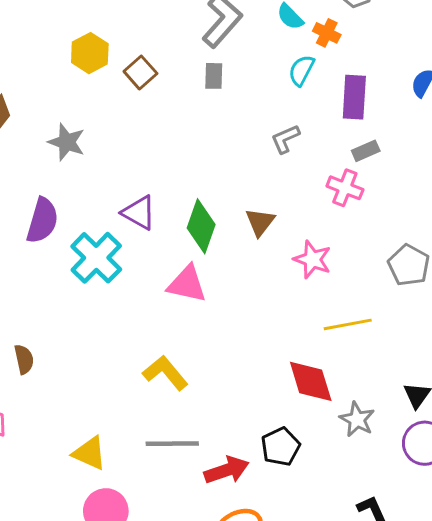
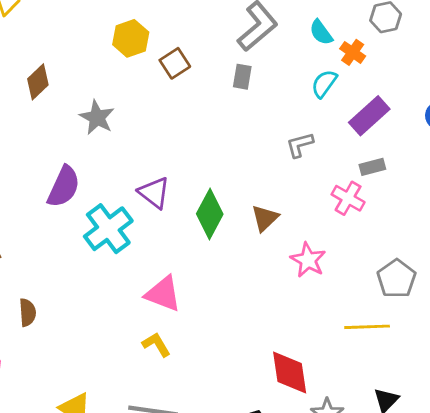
purple rectangle: (354, 97) -> (369, 116), turned 36
pink triangle: (187, 284) -> (163, 294), moved
yellow line: (348, 324) -> (367, 327), moved
yellow L-shape: (165, 373) -> (156, 345), size x0.7

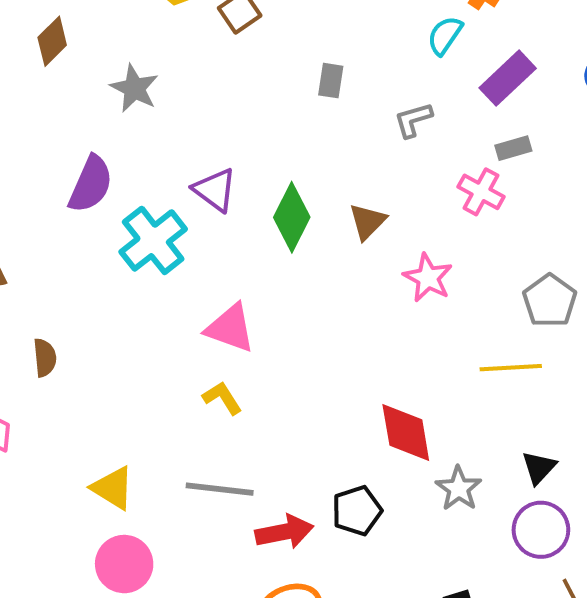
gray rectangle: (242, 77) -> (331, 81), moved

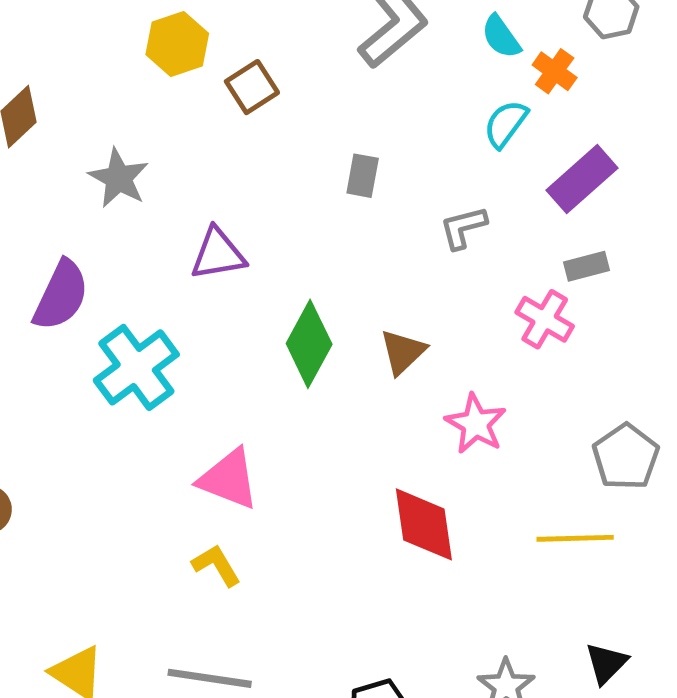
purple triangle: (215, 190) -> (218, 254), moved, turned -48
red diamond: (406, 432) -> (424, 524), moved

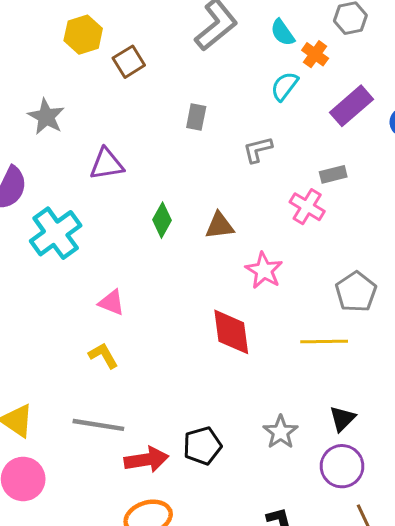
purple rectangle: (582, 179) -> (351, 106), moved
green diamond: (309, 344) -> (162, 220), size x0.7
brown triangle: (403, 352) -> (220, 226), turned 36
pink triangle: (229, 479) -> (112, 303), size x0.7

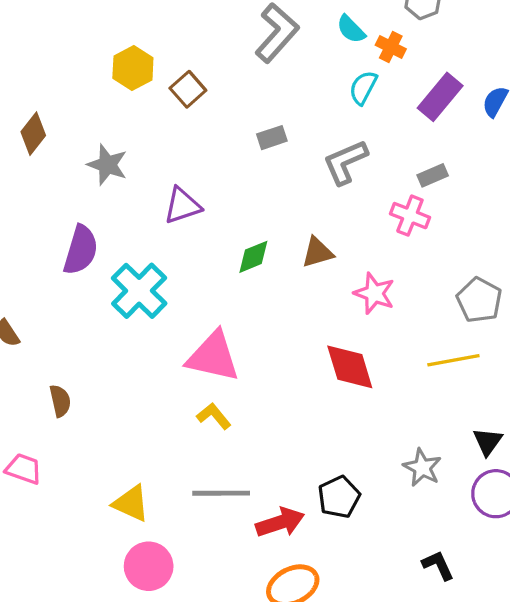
gray rectangle: (196, 117) -> (272, 138), turned 70
gray L-shape: (258, 150) -> (345, 162), size x1.4
green diamond: (162, 220) -> (253, 257), turned 48
pink triangle: (112, 303) -> (213, 357), size x1.8

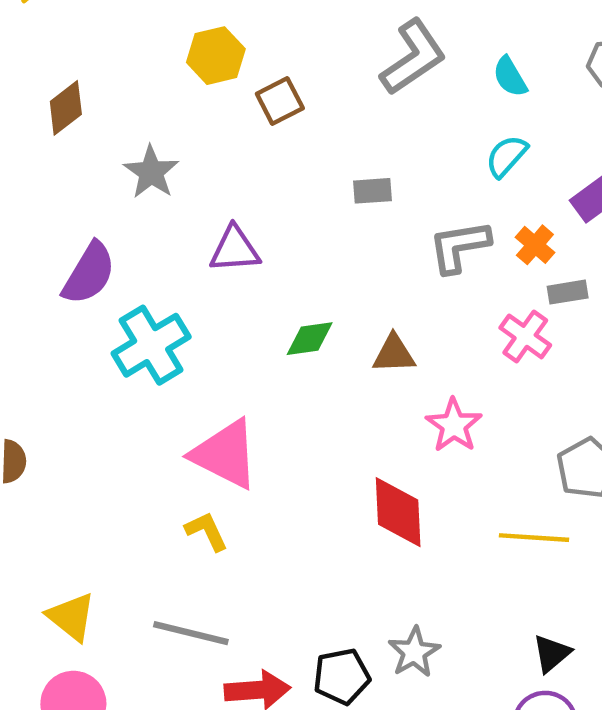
orange cross: (391, 47) -> (535, 245), moved
gray star: (422, 468) -> (414, 652), moved

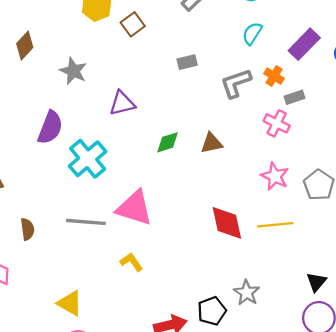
pink star: (454, 425) -> (275, 176), moved
yellow L-shape: (207, 531) -> (131, 262), moved
yellow line: (534, 538) -> (275, 225), moved
gray line: (191, 633) -> (86, 222), moved

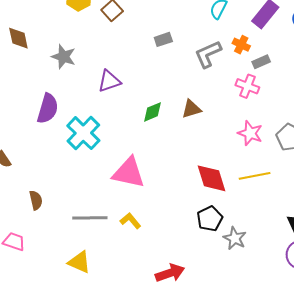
brown diamond: (25, 46) -> (18, 38), turned -50
gray line: (86, 222) -> (90, 218), moved
black pentagon: (212, 311) -> (210, 219), moved

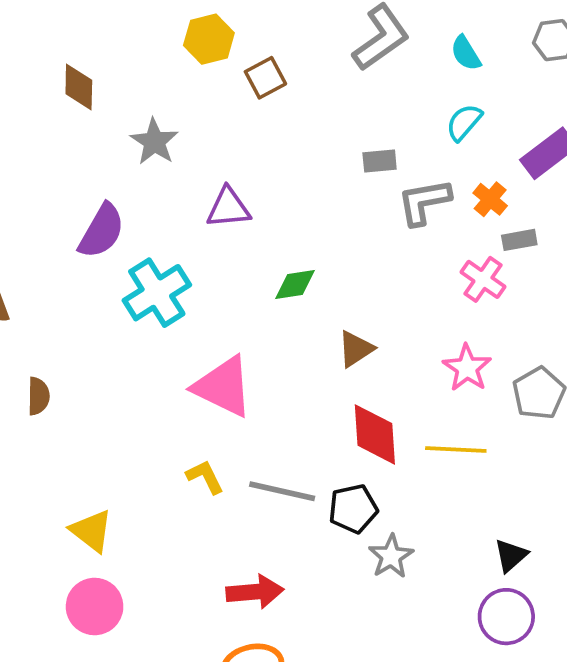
gray rectangle: (163, 39) -> (380, 161), moved
brown triangle: (191, 109) -> (356, 349), moved, turned -30
gray line: (90, 218) -> (282, 491), moved

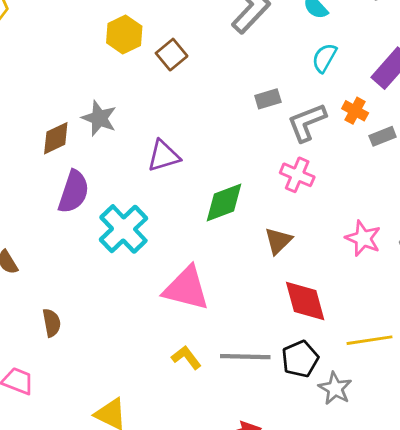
brown diamond: (79, 87) -> (56, 138), moved, turned 75
pink cross: (483, 279) -> (297, 175), moved
green diamond: (295, 285) -> (224, 202), size x1.4
yellow line: (456, 449) -> (369, 340), moved

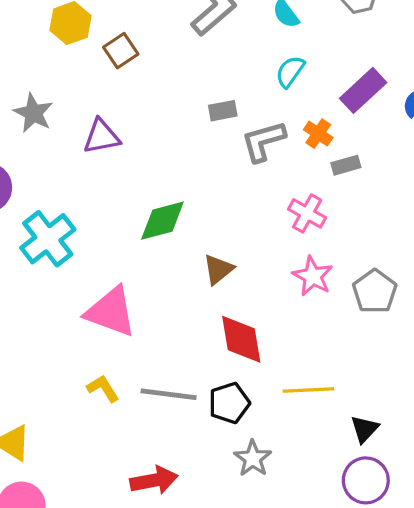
purple triangle: (163, 156) -> (101, 137), moved
pink cross: (297, 175) -> (307, 213), moved
gray star: (335, 388) -> (253, 458), moved

